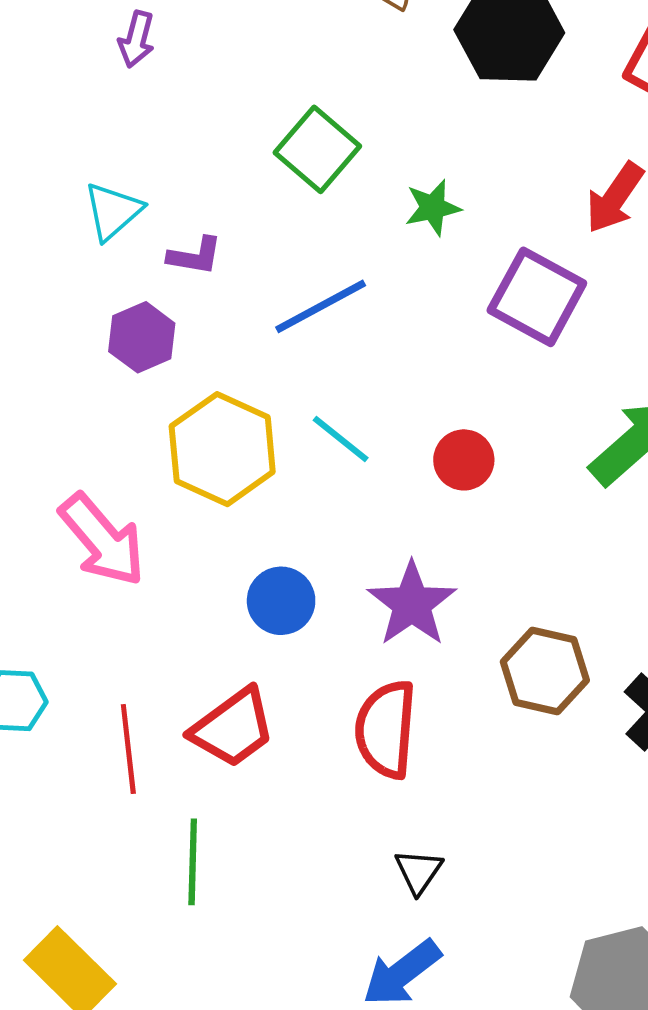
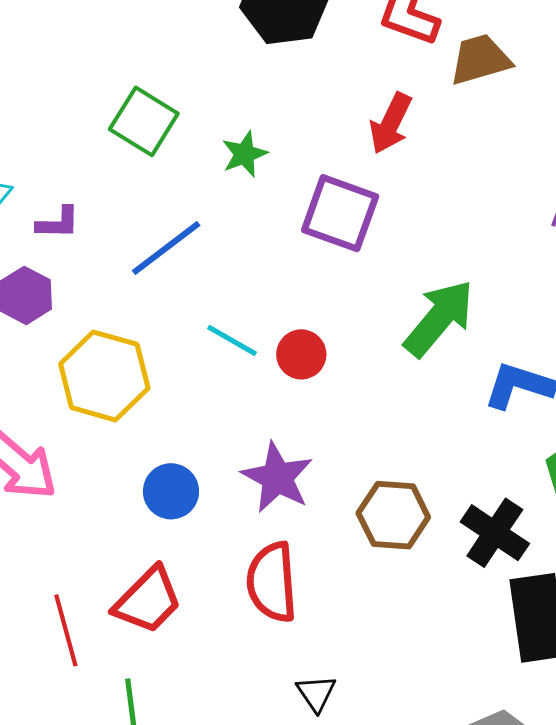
cyan line: (341, 439) -> (232, 340), moved

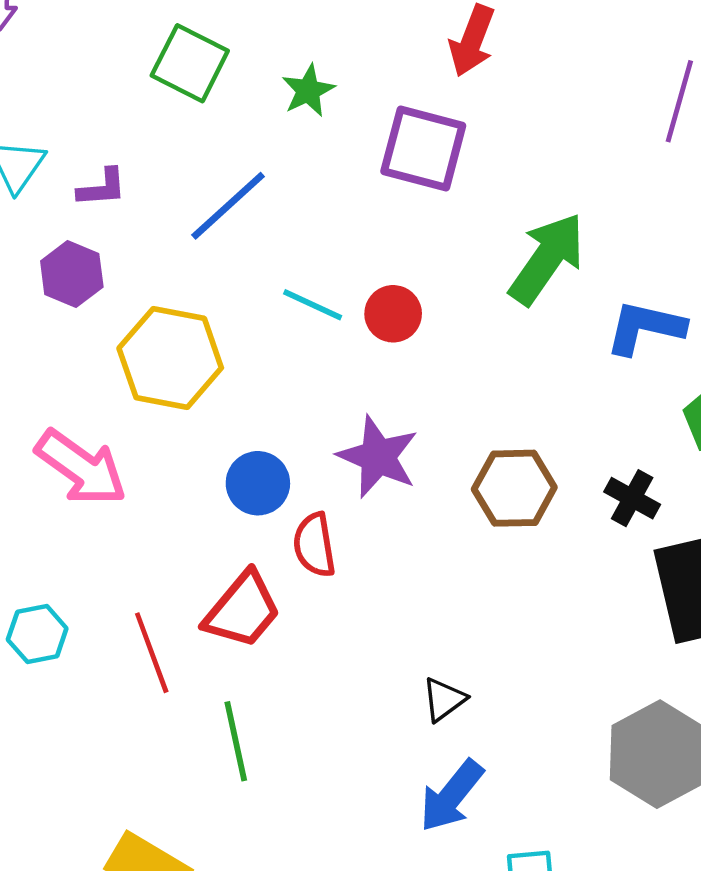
black cross: (495, 533) -> (632, 498), size x0.7
red semicircle: (272, 582) -> (314, 545), moved, size x0.7
black triangle: (316, 693) -> (444, 699), turned 33

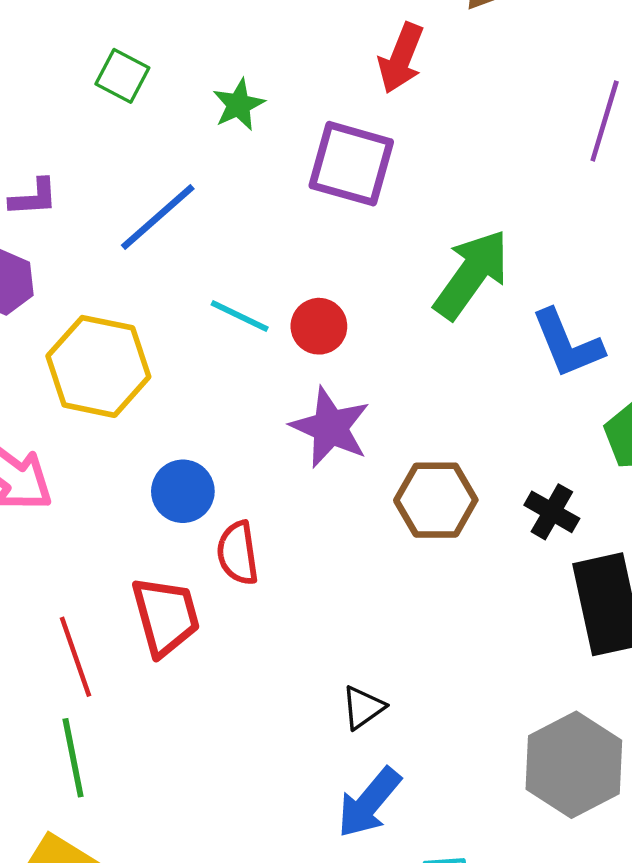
green square: (190, 63) -> (122, 76), size x0.7
blue L-shape: (645, 328) -> (567, 344), turned -126
purple star: (378, 457) -> (330, 427), moved
red trapezoid: (242, 610) -> (166, 616), turned -56
green line: (236, 741) -> (73, 758), moved

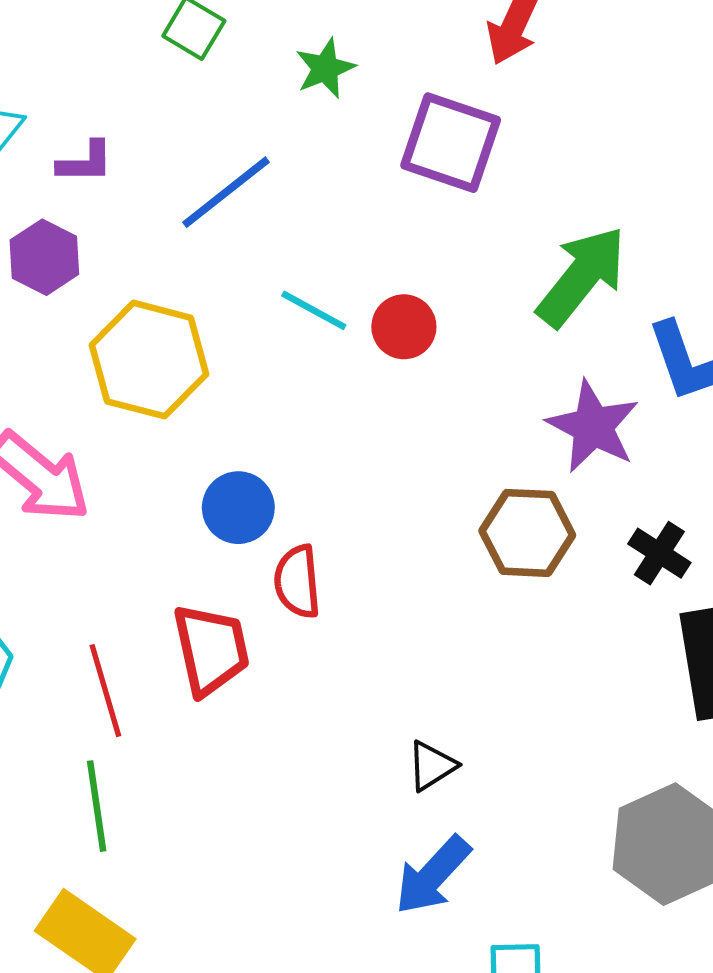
purple star: (330, 427) -> (593, 426), moved

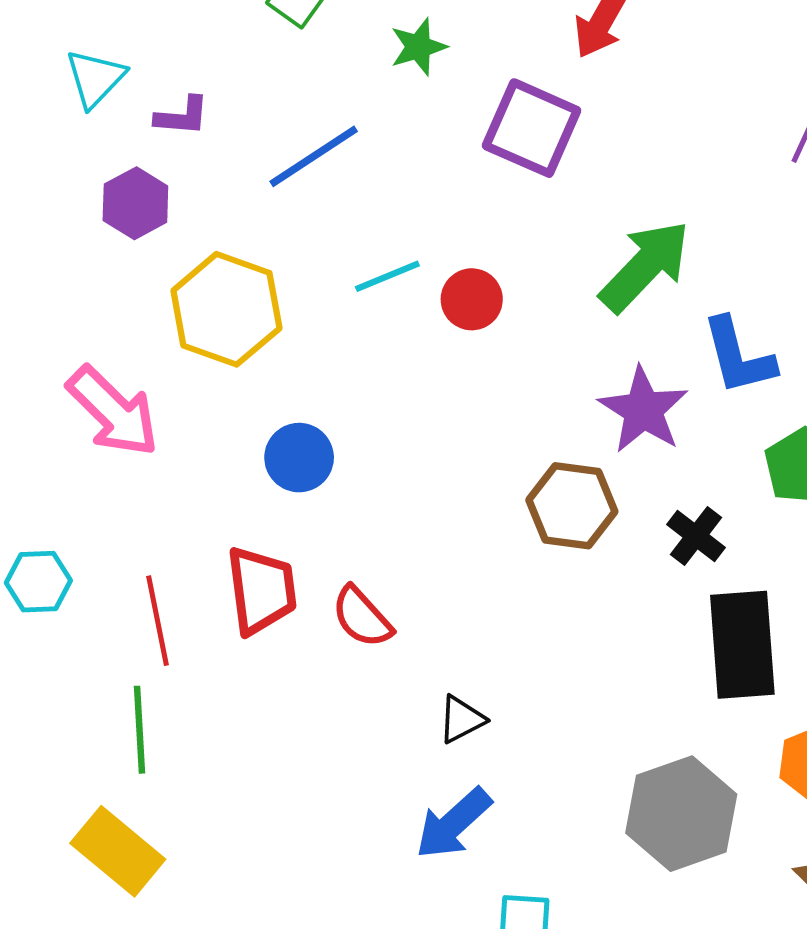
cyan line: (314, 310) -> (387, 276), turned -56
red semicircle: (297, 582) -> (362, 617), moved, turned -42

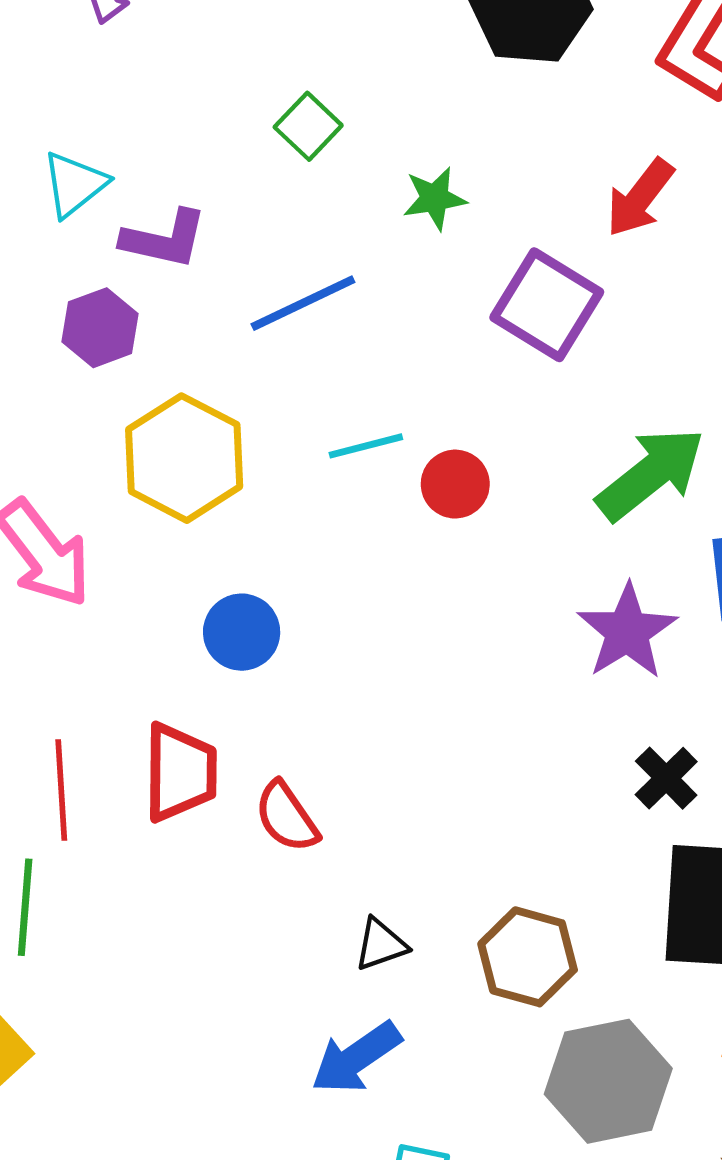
purple L-shape: (182, 116) -> (164, 239), size x1.4
brown hexagon: (572, 506) -> (528, 957), moved

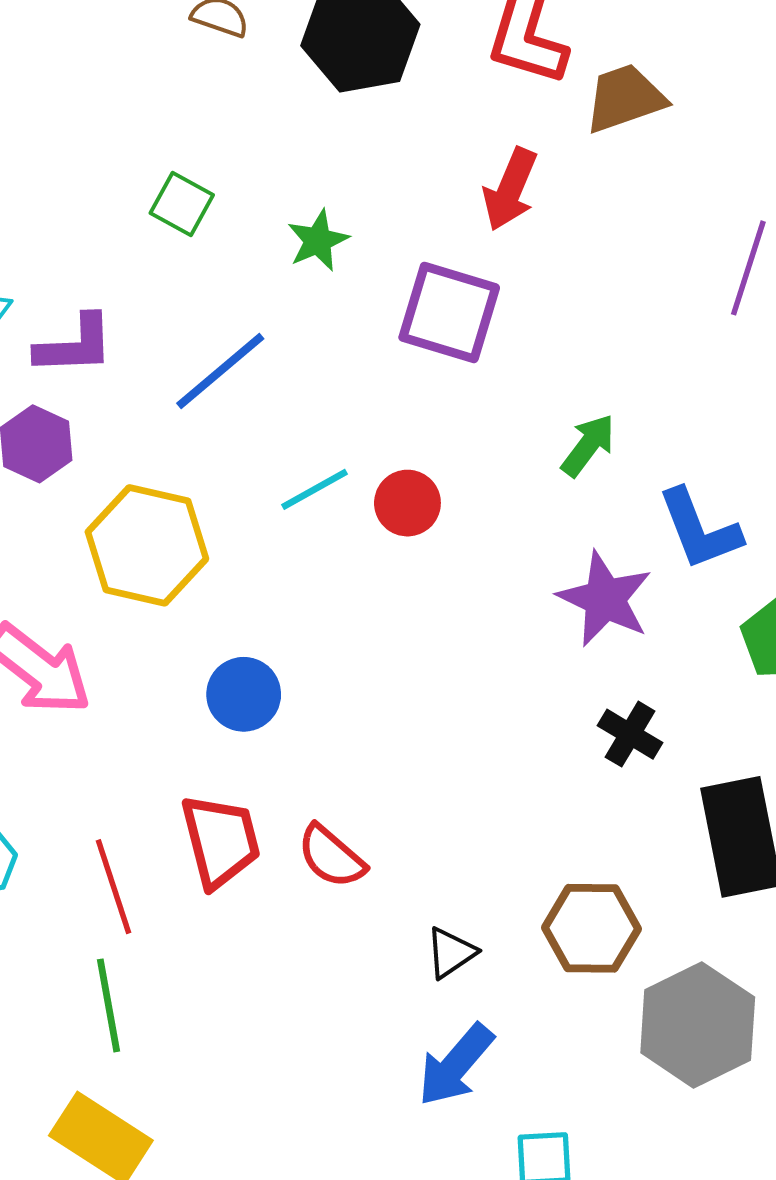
green arrow: (651, 474) -> (588, 445), size x0.6
black cross: (666, 778) -> (630, 734), moved

